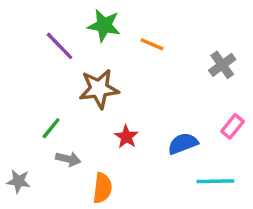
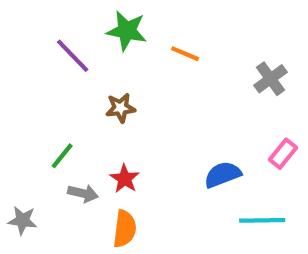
brown star: (99, 89) -> (120, 108), size x0.6
red star: (126, 137) -> (125, 179), moved

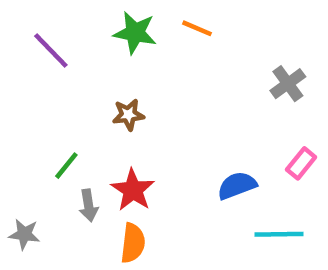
orange line: (185, 54) -> (197, 28), moved
purple line: (73, 56) -> (51, 50), moved
red star: (125, 179) -> (133, 190), size x1.4
gray arrow: (83, 193) -> (89, 205), turned 68

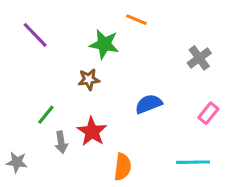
green star: (135, 33) -> (104, 44), moved
blue semicircle: (237, 186) -> (149, 104), moved
orange semicircle: (133, 243) -> (123, 167), moved

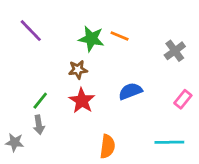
orange line: (136, 20) -> (120, 36), moved
red star: (92, 132) -> (82, 101), moved
gray arrow: (61, 142) -> (39, 125), moved

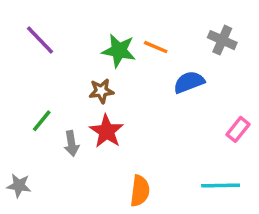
gray cross: (175, 51) -> (222, 40), moved, turned -30
blue semicircle: (130, 91) -> (189, 82), moved
green line: (40, 101) -> (42, 121), moved
gray arrow: (39, 125) -> (72, 143), moved

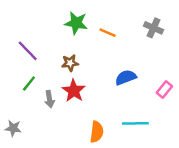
purple line: (40, 40) -> (28, 51), moved
green star: (119, 51) -> (76, 23), moved
blue semicircle: (189, 82) -> (126, 77), moved
cyan line: (221, 186) -> (135, 123), moved

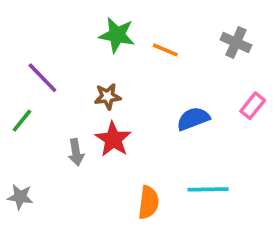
green line: (29, 83) -> (22, 121), moved
pink rectangle: (164, 90) -> (253, 106), moved

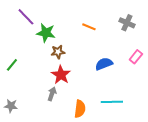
green star: (117, 35) -> (46, 33), moved
purple line: (42, 78) -> (26, 17), moved
gray arrow: (76, 152) -> (52, 94), moved, turned -152

